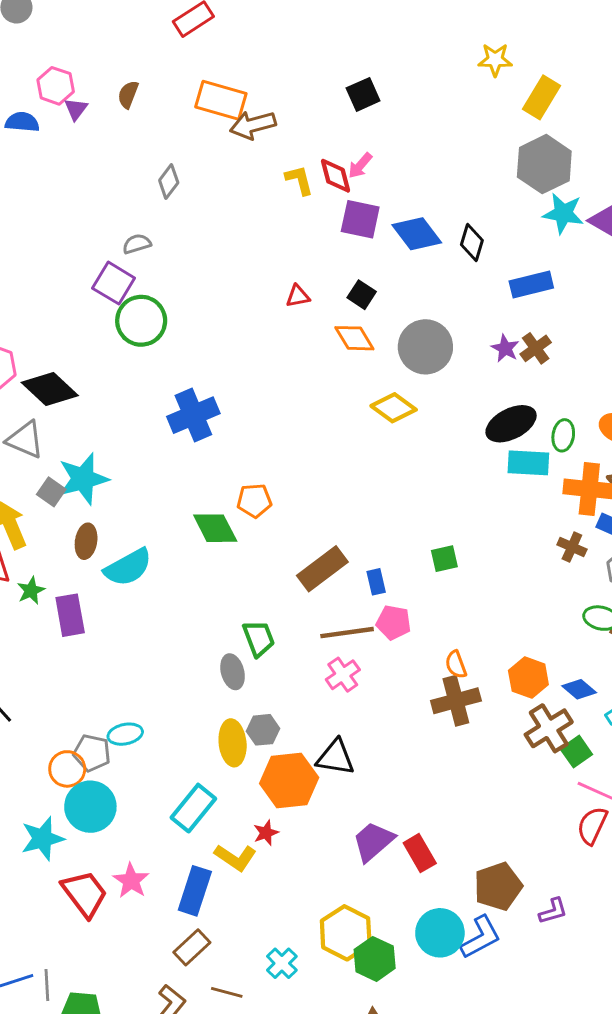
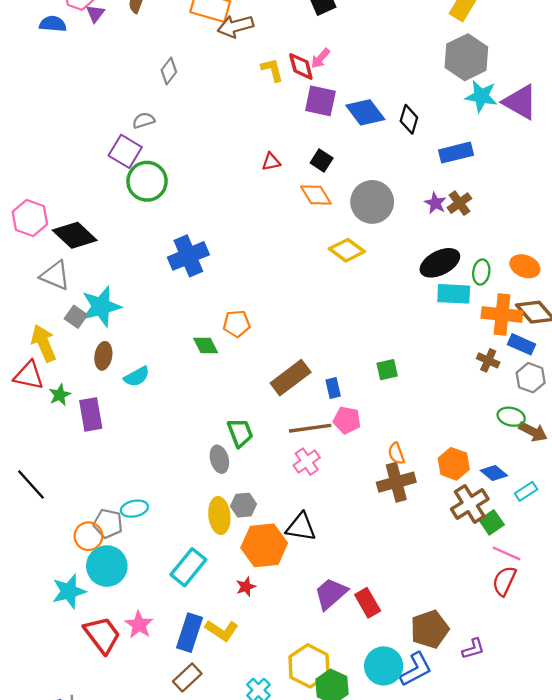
green diamond: (215, 528) -> (206, 346), size x0.7
cyan semicircle: (128, 567) -> (137, 377), size x0.7
yellow L-shape: (235, 857) -> (222, 630), moved

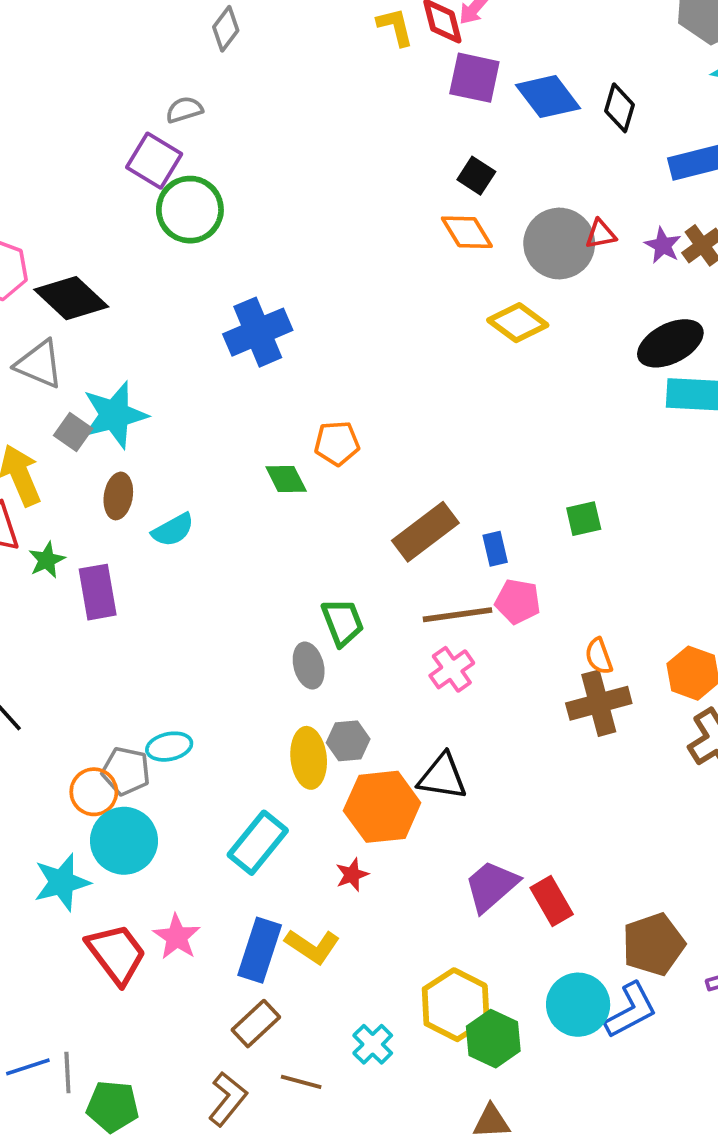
red triangle: (271, 162) -> (601, 234), moved

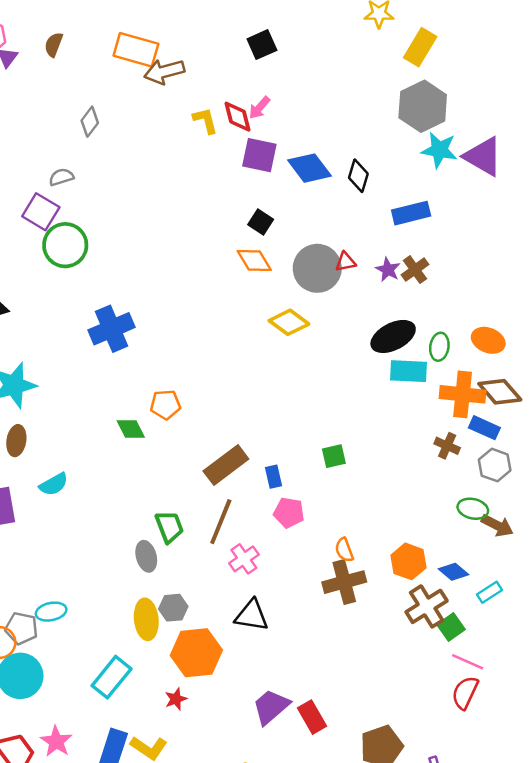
cyan semicircle: (173, 530) -> (54, 484), moved
brown line: (457, 615) -> (221, 522), moved, turned -60
black triangle: (442, 777) -> (252, 615), moved

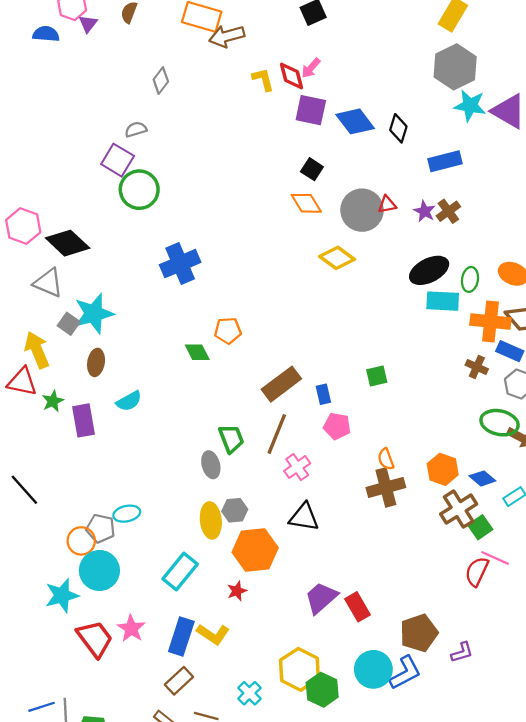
green ellipse: (473, 509) -> (500, 423), size x1.4
red semicircle: (465, 693) -> (477, 572), moved

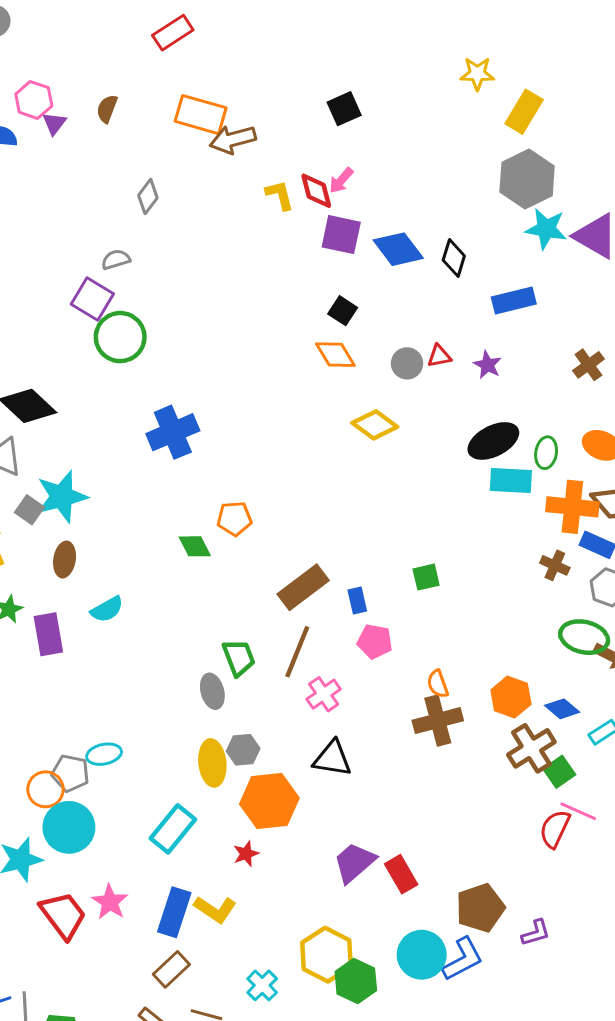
gray circle: (362, 210) -> (407, 363), size x0.6
brown cross: (448, 211) -> (588, 365), moved

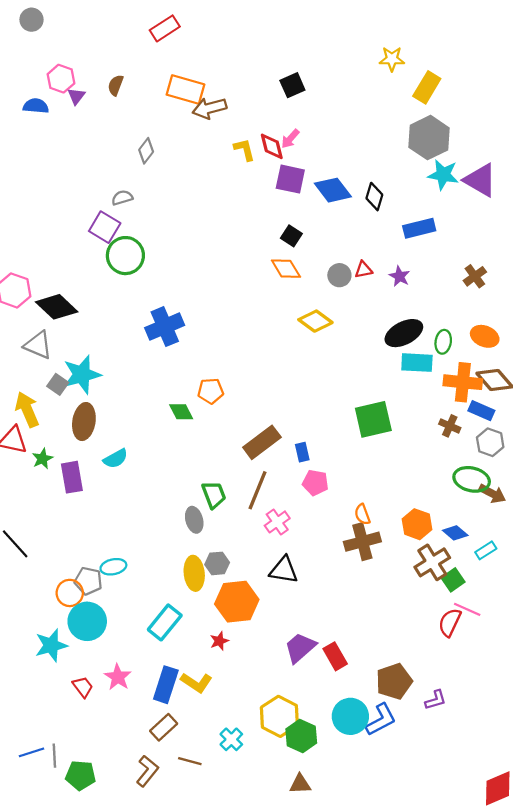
brown ellipse: (65, 560) -> (84, 422), size x1.4
green square: (426, 577) -> (373, 419), moved, size x1.8
red trapezoid: (63, 915) -> (83, 687), size x0.6

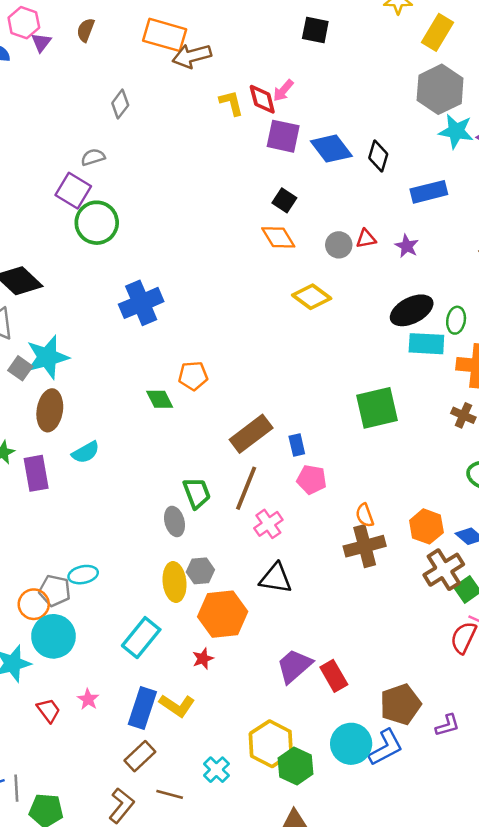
black square: (292, 85) -> (315, 30), moved, turned 35
pink star: (118, 677) -> (88, 699), size x0.7

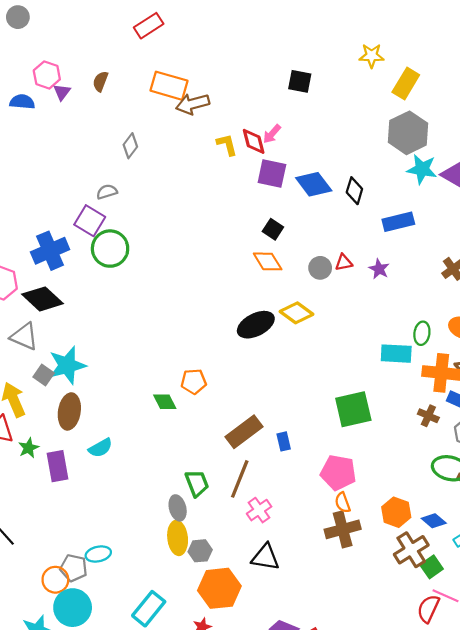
blue cross: (141, 303) -> (50, 251), moved
black ellipse: (412, 310) -> (256, 325), moved
pink pentagon: (312, 480) -> (338, 473), moved, size x1.4
yellow ellipse: (175, 582) -> (178, 538), moved

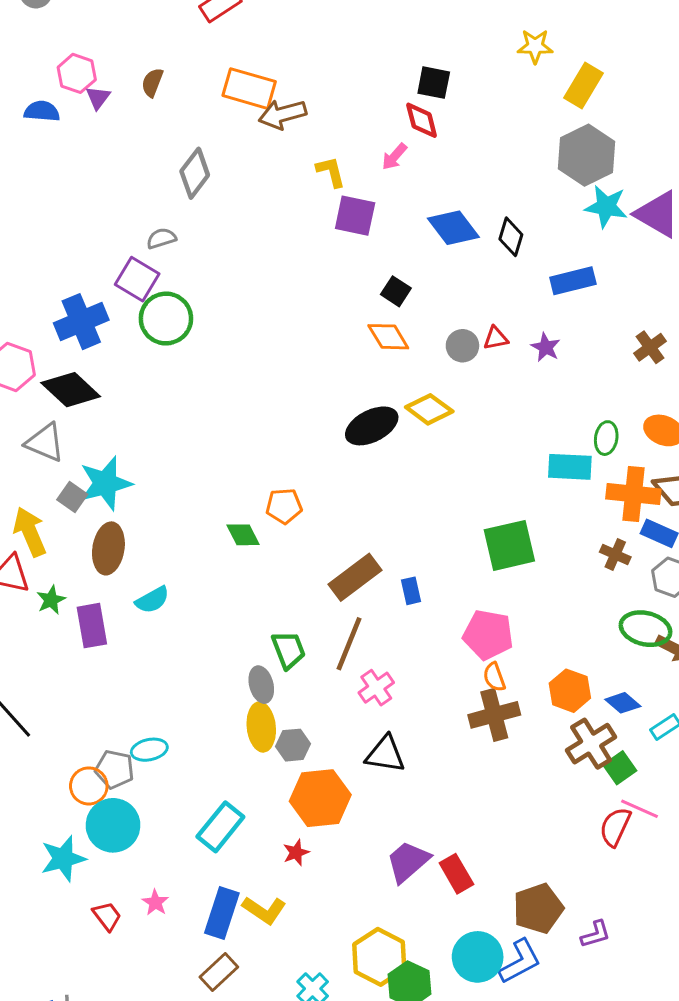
red diamond: (254, 141) -> (422, 120), moved
gray diamond: (130, 146) -> (195, 173), size x1.4
purple square: (272, 174) -> (355, 216), moved

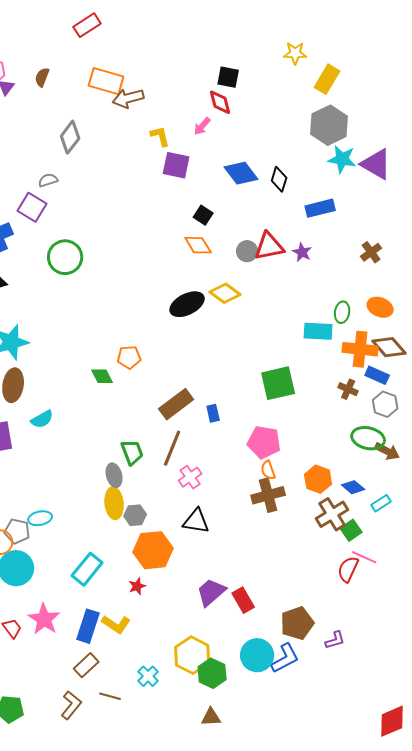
green circle: (166, 319) -> (65, 257), moved
red triangle: (496, 338) -> (269, 246), size x1.8
pink star: (155, 902) -> (44, 619), size x1.8

